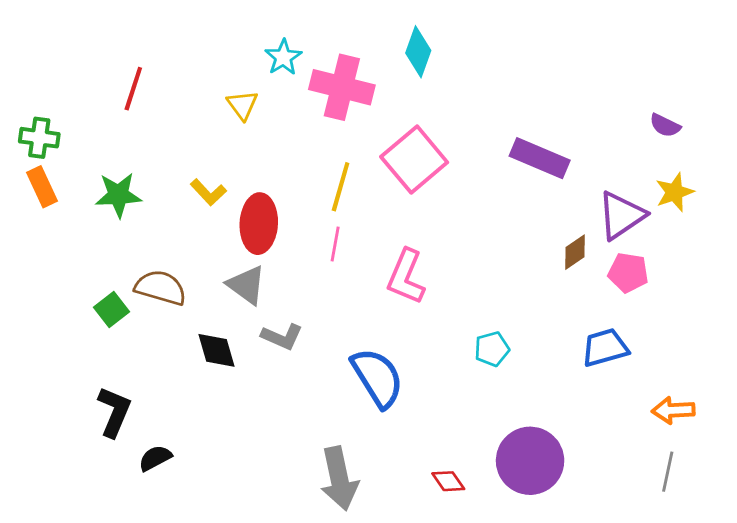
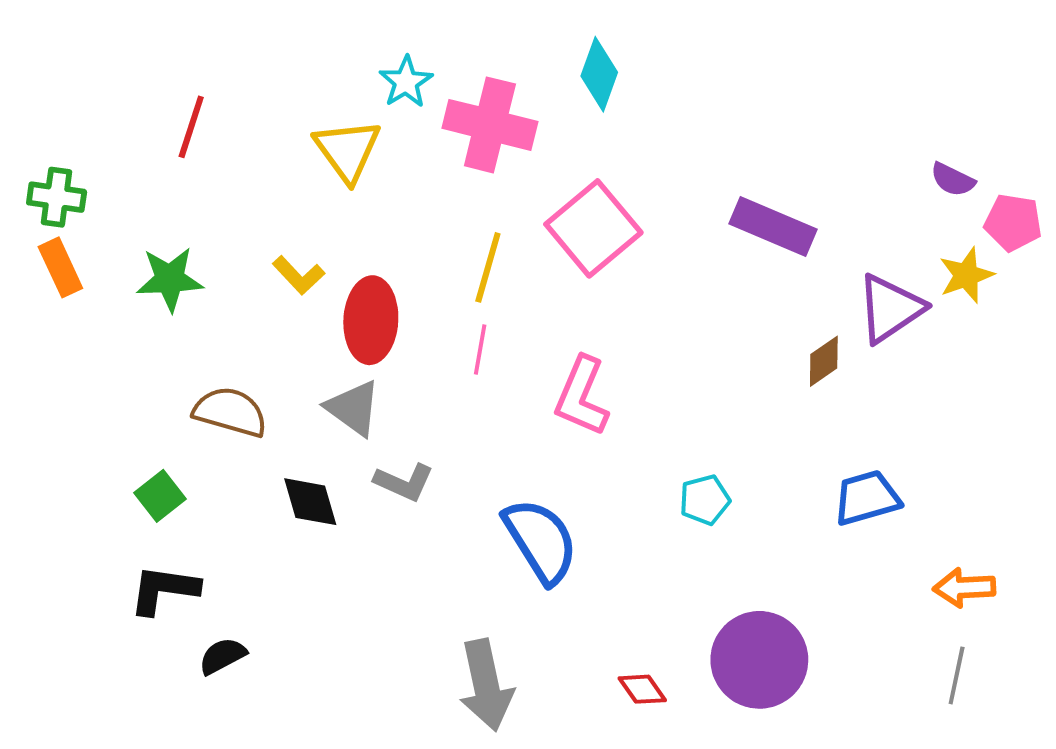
yellow triangle: (242, 105) -> (347, 150), size x1.5
pink pentagon: (628, 273) -> (1013, 223), moved
green square: (112, 309) -> (160, 496), moved
black L-shape: (114, 412) -> (164, 590), turned -105

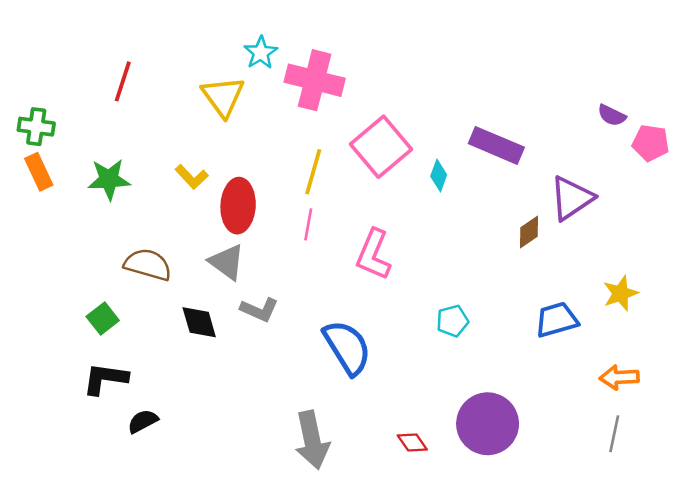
cyan diamond: (599, 74) -> (439, 176), moved, size x0.7
yellow star: (966, 275) -> (620, 293), moved

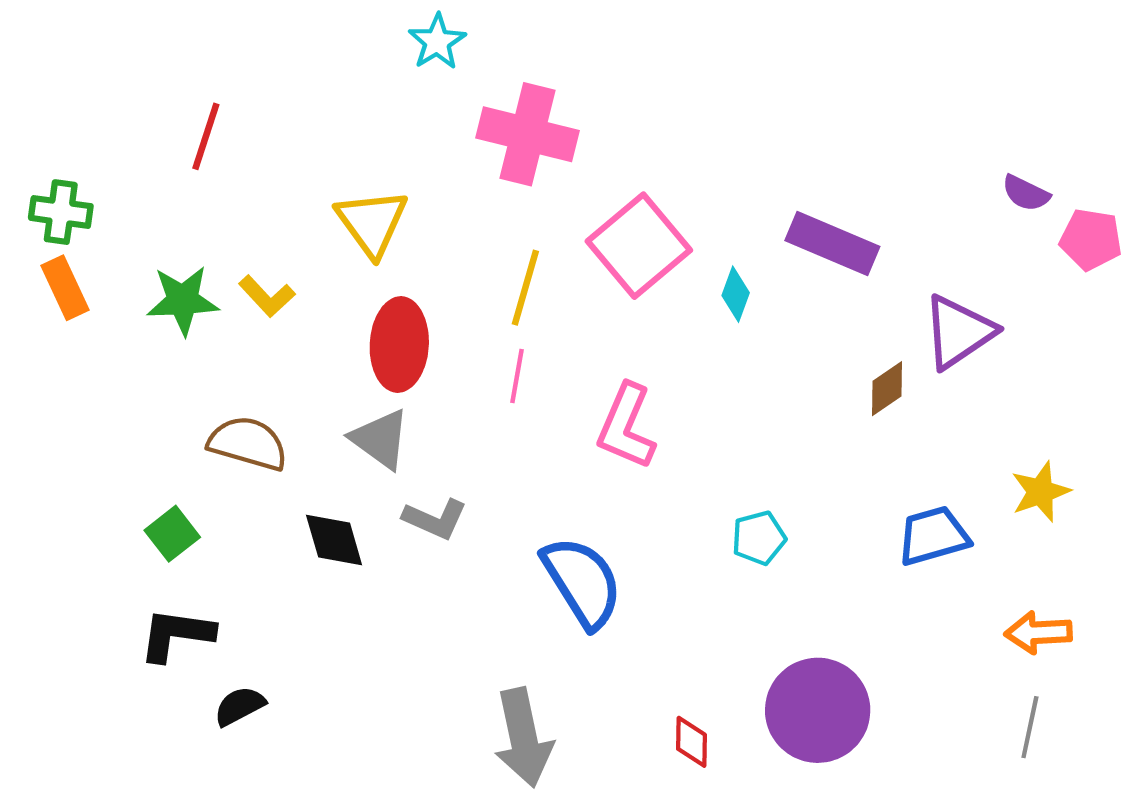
cyan star: (261, 53) -> (437, 42), moved
yellow triangle: (223, 97) -> (372, 223), moved
yellow L-shape: (192, 177) -> (267, 296), moved
red diamond: (412, 443) -> (691, 742), turned 36

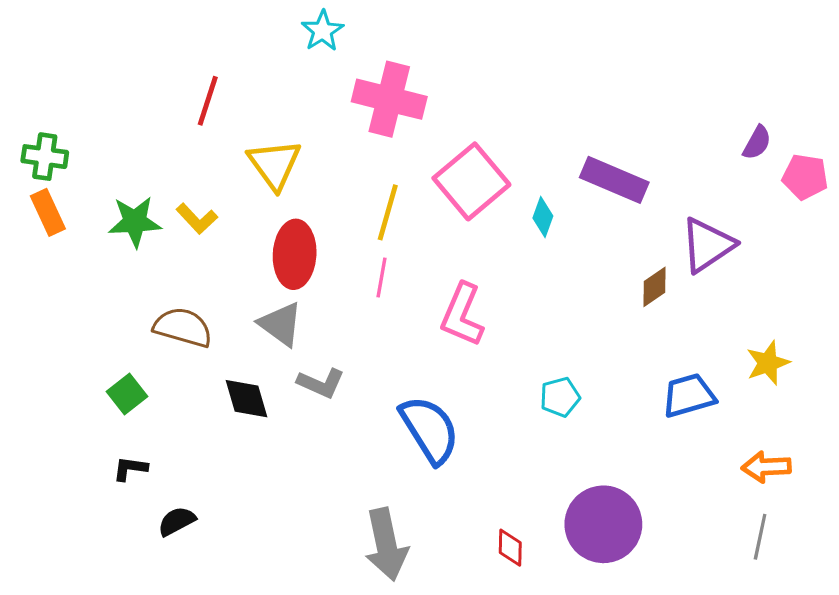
red line: (206, 136) -> (208, 101), moved
purple semicircle: (1026, 193) -> (757, 143), turned -87
black L-shape: (176, 635) -> (130, 468), size x0.6

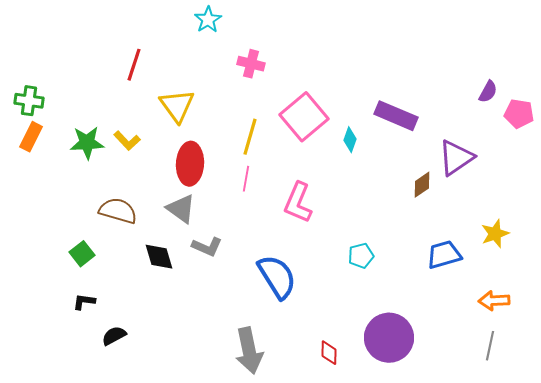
pink cross: (389, 99) -> (251, 64), size x0.6
orange rectangle: (48, 212) -> (31, 137), turned 52

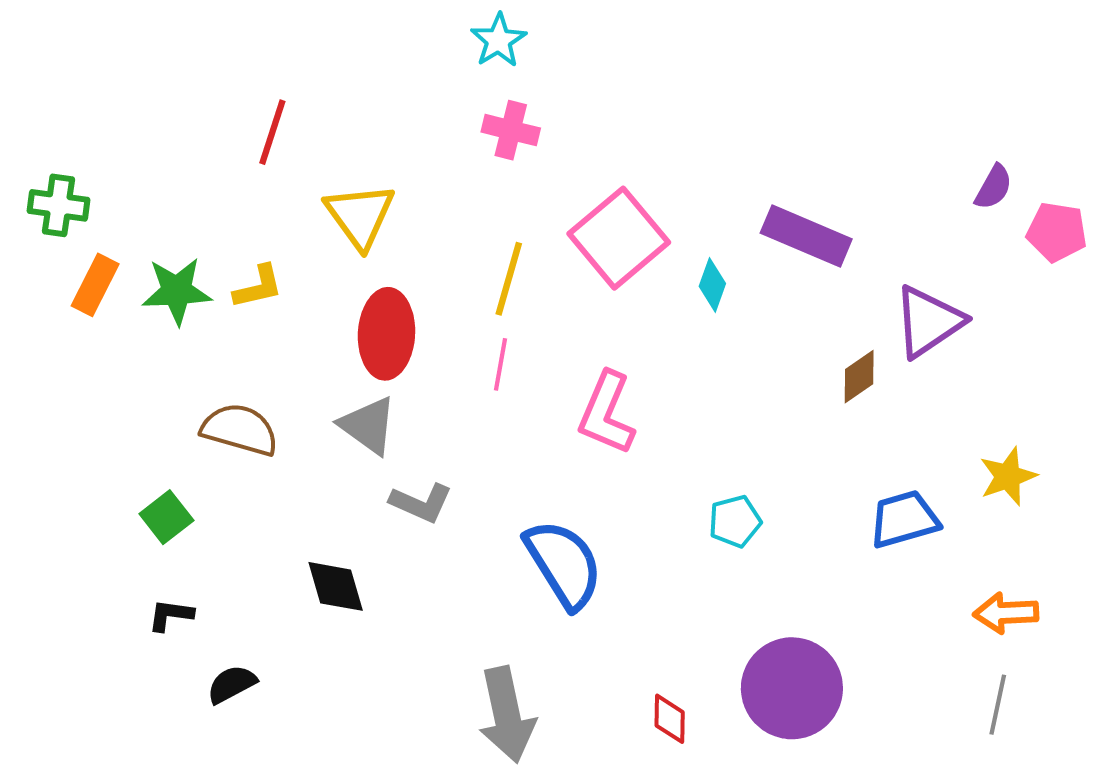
cyan star: (208, 20) -> (499, 40), moved
orange rectangle: (31, 137) -> (95, 285), moved
yellow L-shape: (127, 141) -> (258, 287), turned -60
black diamond: (159, 257) -> (336, 586), moved

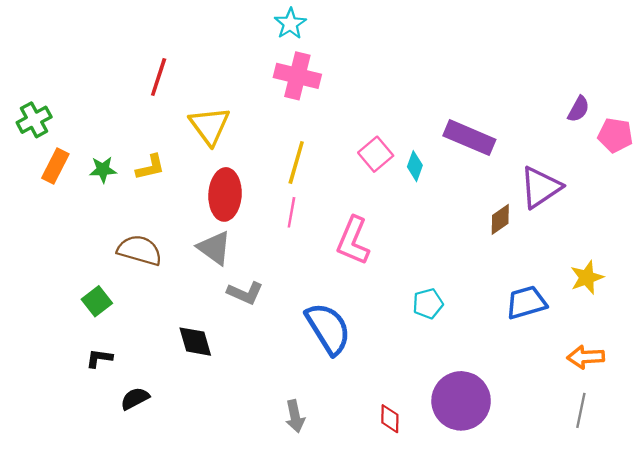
pink cross: (511, 130) -> (297, 76), size x1.4
green cross: (58, 205) -> (34, 120), turned -36
pink square: (619, 238) -> (376, 154), moved, size x0.6
green star: (177, 291) -> (103, 170), size x0.7
gray arrow: (507, 715) -> (295, 416), size x0.6

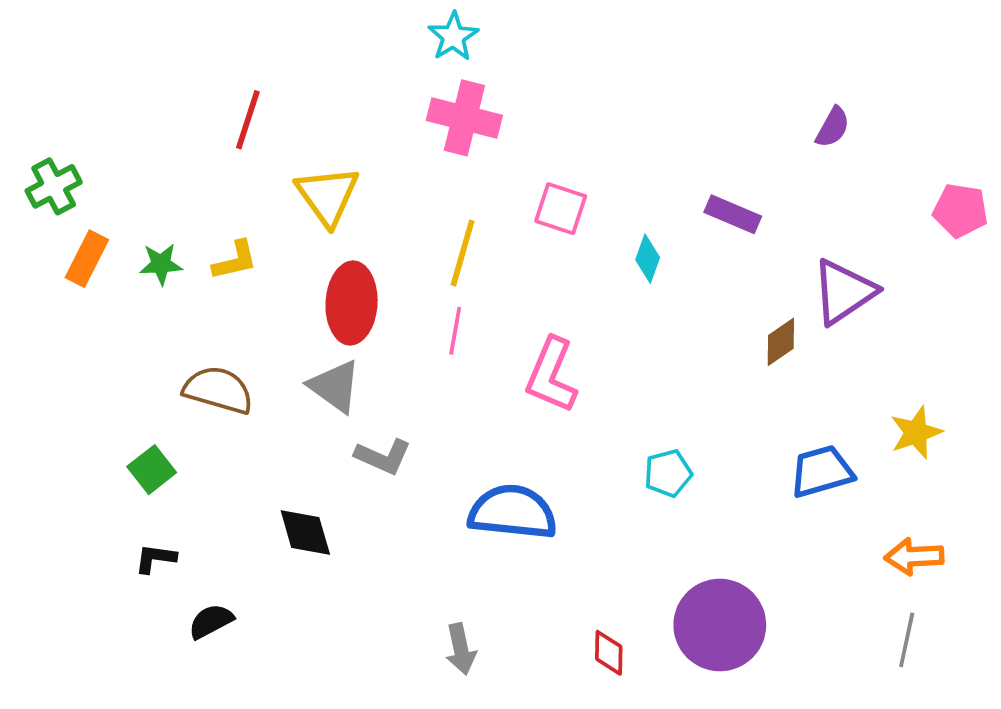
purple semicircle: (578, 109) -> (833, 127), moved
purple rectangle: (469, 138) -> (733, 214), size x0.7
pink square: (376, 154) -> (561, 209), moved, turned -32
blue semicircle: (328, 329) -> (513, 512), turned -52

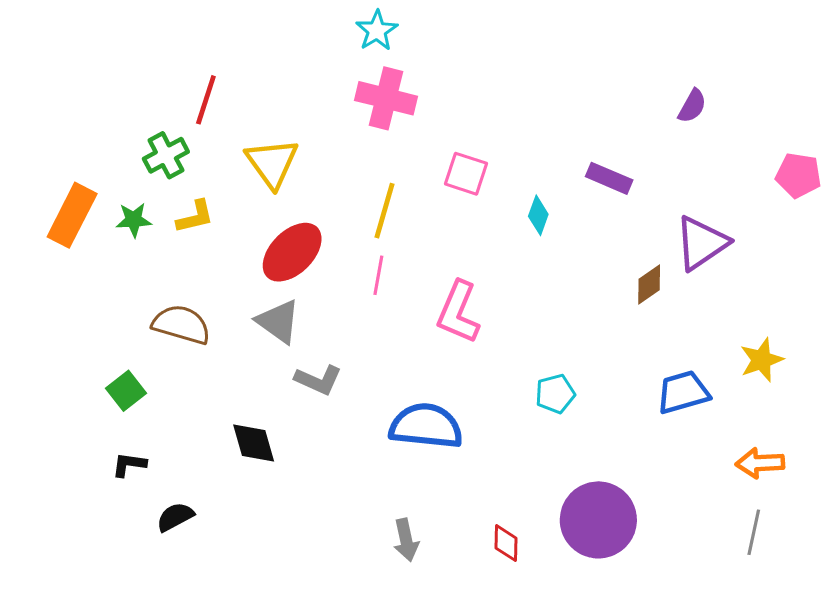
green cross: (54, 186) -> (166, 155), moved
orange rectangle: (87, 259) -> (72, 215), size x1.4
red ellipse: (352, 303) -> (292, 252), turned 42
gray arrow: (461, 649) -> (406, 540), moved

